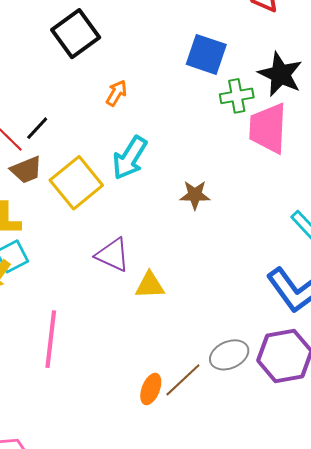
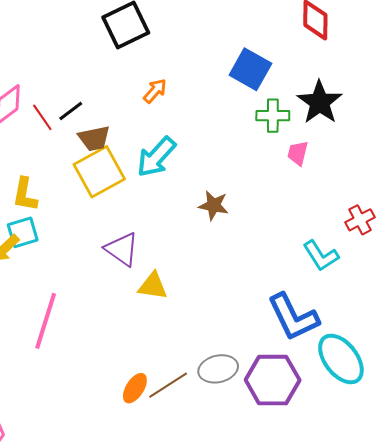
pink trapezoid: (268, 128) -> (298, 153), size x0.5
brown trapezoid: (26, 170) -> (94, 138), moved

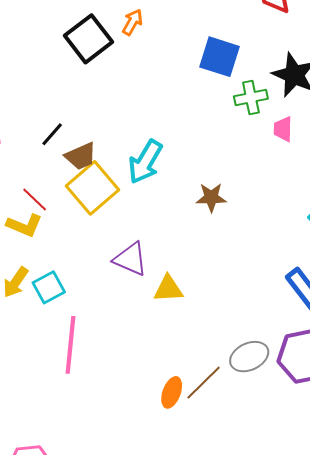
orange arrow: (155, 91) -> (132, 22), moved
red line: (42, 117) -> (35, 200), moved
yellow L-shape: (25, 194) -> (24, 225), turned -66
cyan square: (23, 232) -> (49, 287), moved

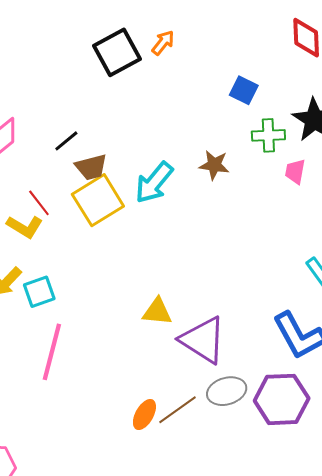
blue square: (220, 57) -> (244, 90), size x0.7
brown star: (211, 197) -> (214, 165), moved
purple triangle: (130, 259) -> (203, 340), moved, size x1.4

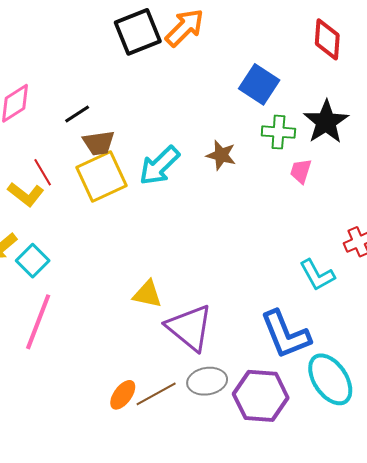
orange arrow: (163, 43) -> (185, 28), size x1.6
blue square: (244, 90) -> (259, 84), size x1.4
cyan square: (39, 292) -> (33, 261), turned -32

